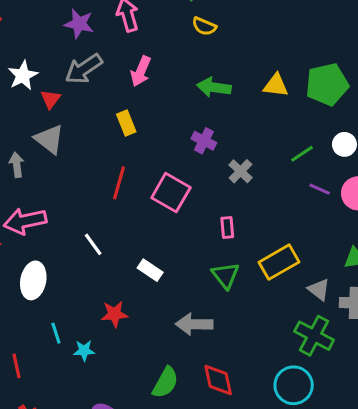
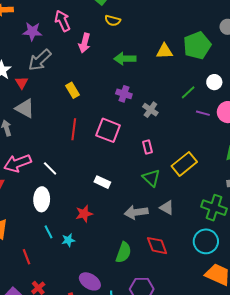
pink arrow: (141, 71) -> (84, 43), moved
white line: (93, 244) -> (50, 168), moved
white ellipse: (33, 280) -> (42, 199), moved
gray triangle: (319, 290) -> (167, 208), moved

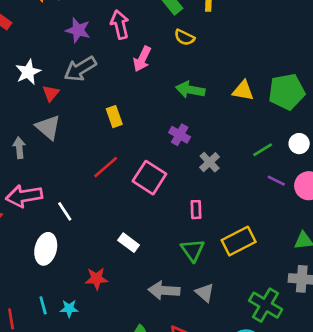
red line: (74, 129) -> (106, 167), turned 30
cyan line: (48, 232) -> (43, 305), moved

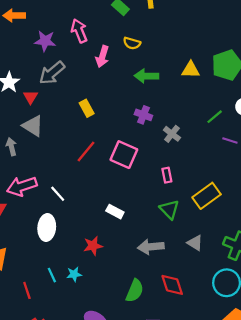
yellow semicircle: (184, 37) -> (132, 43), moved
gray triangle: (205, 293) -> (195, 243), moved

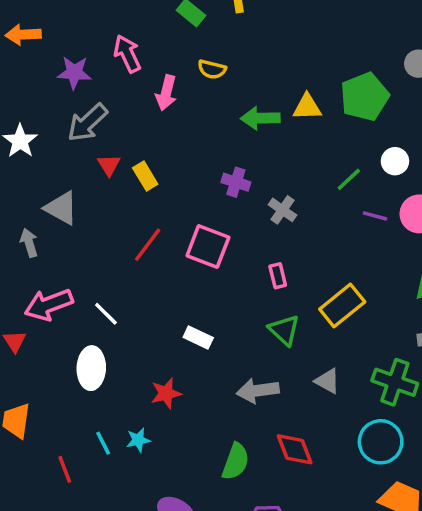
green arrow: (146, 76) -> (260, 118), moved
red triangle: (31, 97) -> (109, 165), moved

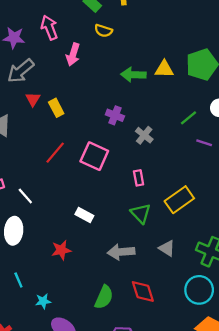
yellow semicircle: (212, 69) -> (103, 31), moved
cyan star: (138, 440) -> (43, 301), moved

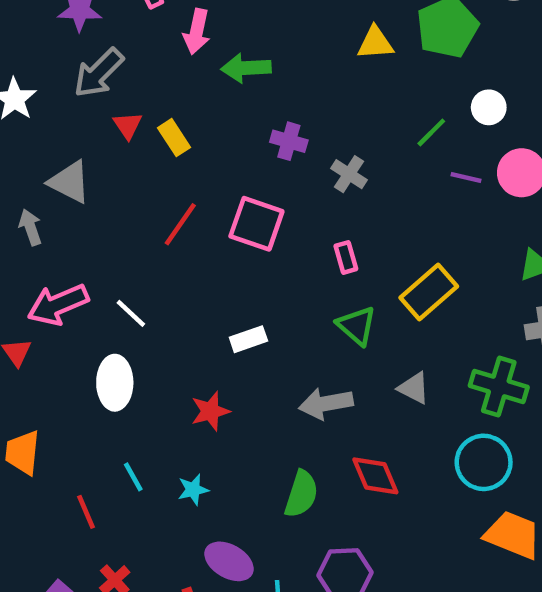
green arrow: (133, 75) -> (246, 68), moved
white rectangle: (84, 215) -> (248, 339), turned -42
cyan star: (43, 301) -> (193, 490), moved

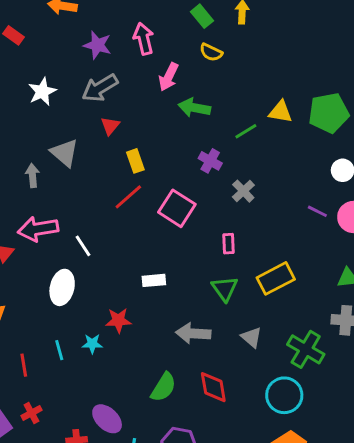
green line: (431, 132) -> (246, 131), moved
yellow rectangle: (174, 138) -> (135, 161), moved
cyan star: (193, 490) -> (92, 344), moved

